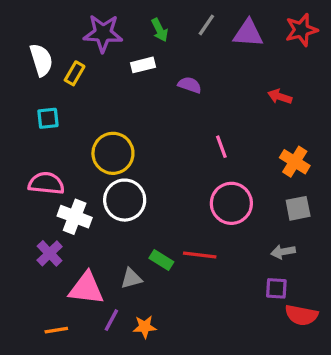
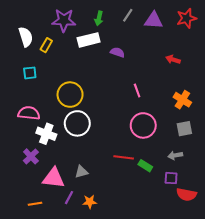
green arrow: (160, 30) -> (99, 18), turned 40
white rectangle: (143, 65) -> (89, 40), size x1.5
green rectangle: (161, 260) -> (145, 166), moved

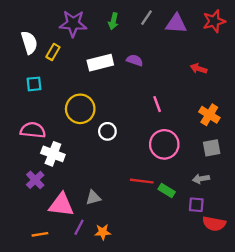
white rectangle: (89, 40) -> (100, 63), moved
white circle: (77, 123) -> (107, 131), moved, size x0.6

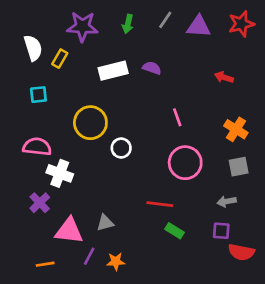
green rectangle: (167, 191) -> (175, 231), moved

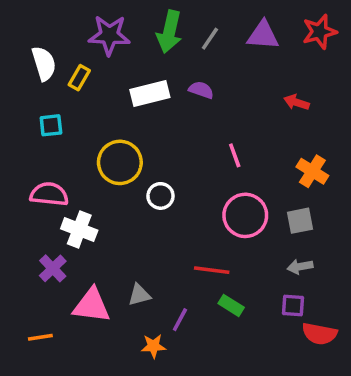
gray line: (165, 20) -> (210, 39), moved
green arrow: (128, 24) -> (169, 32), size x1.6
gray square: (239, 167) -> (300, 221), moved
purple line: (89, 256) -> (180, 320), moved
orange line: (45, 264) -> (40, 337), moved

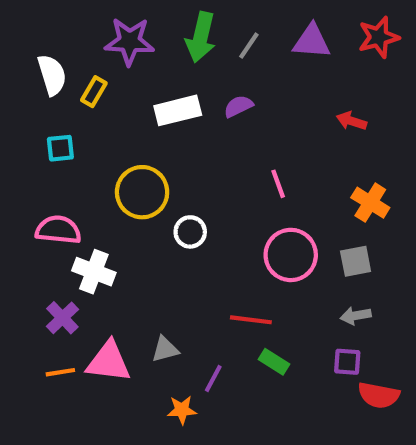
purple semicircle: (201, 90) -> (238, 106), turned -45
orange line: (40, 337) -> (60, 372), moved

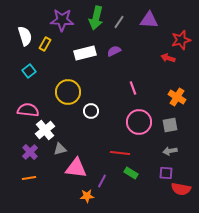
red star: (379, 37) -> (181, 40), moved
cyan square: (60, 148) -> (29, 71), turned -32
white cross: (94, 272) -> (45, 130), turned 30
gray triangle: (165, 349) -> (60, 149), moved
pink triangle: (109, 362) -> (76, 168), moved

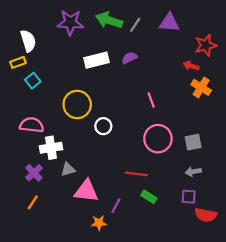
green arrow: (96, 18) -> (109, 20), turned 95
yellow rectangle: (45, 44) -> (18, 62), moved, turned 40
orange cross: (177, 97) -> (201, 87), moved
white cross: (45, 130) -> (51, 148), turned 30
orange line: (29, 178) -> (33, 202), turned -48

